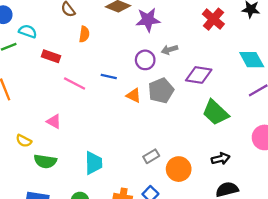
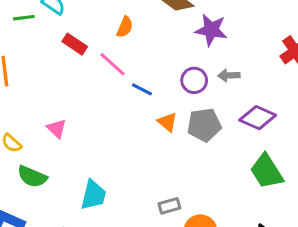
pink line: (75, 84) -> (113, 64), moved

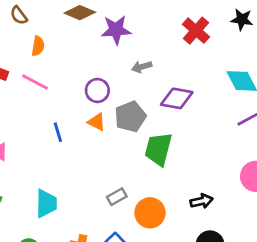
purple circle: (194, 80) -> (97, 90), moved
blue line: (142, 89) -> (58, 132), moved, turned 60
green trapezoid: (267, 171) -> (158, 149), moved, turned 60

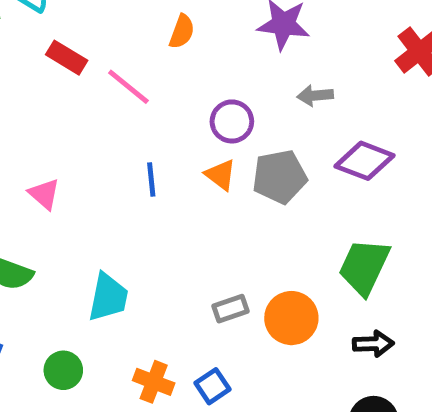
orange semicircle: (38, 46) -> (182, 32), moved
green trapezoid: (158, 149) -> (364, 267), moved
orange circle: (150, 213) -> (291, 318), moved

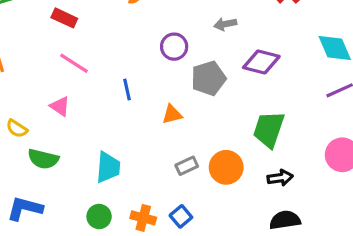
pink line: (128, 87) -> (74, 63), moved
orange triangle: (221, 175) -> (172, 114), moved, turned -45
green circle: (63, 370) -> (99, 217), moved

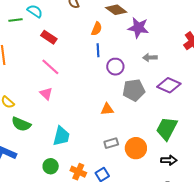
blue line: (127, 89) -> (98, 50), moved
pink triangle: (60, 106) -> (46, 94), moved

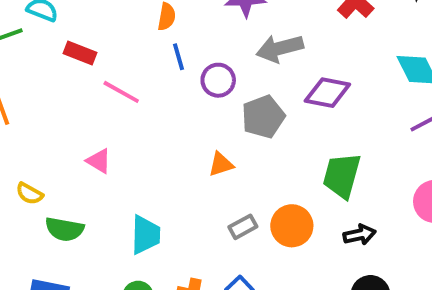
gray arrow: (150, 58) -> (280, 48), size x1.6
pink line: (50, 67) -> (121, 92), moved

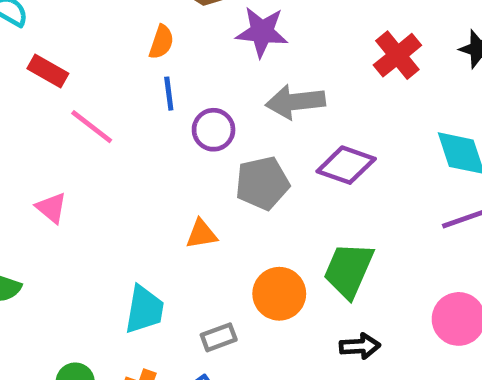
orange circle: (292, 226) -> (279, 294), moved
gray rectangle: (243, 227) -> (219, 337), moved
cyan trapezoid: (146, 235) -> (144, 310), moved

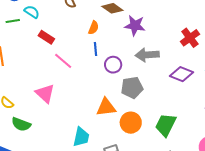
purple diamond: (346, 165) -> (181, 74), moved
pink triangle: (51, 208) -> (45, 93), size x1.5
orange triangle: (201, 234) -> (106, 107), size x1.5
orange circle: (279, 294) -> (131, 123), moved

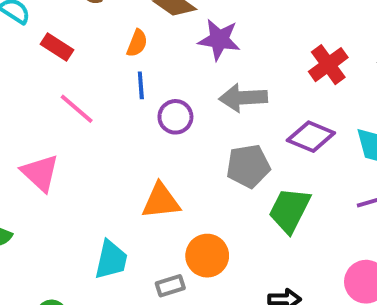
red rectangle: (46, 37) -> (57, 47), moved
gray pentagon: (132, 88) -> (248, 166), moved
orange circle: (131, 123) -> (207, 256), moved
green trapezoid: (166, 125) -> (290, 210), moved

